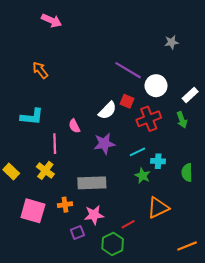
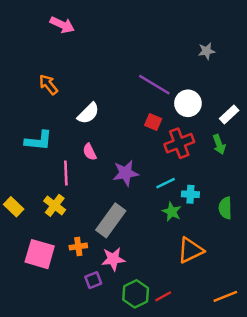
white semicircle: (107, 110) -> (88, 113), moved
gray rectangle: (92, 183) -> (111, 220), turned -52
red line: (128, 224) -> (163, 296), moved

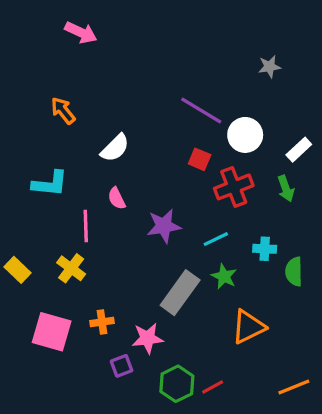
cyan cross: (190, 194) -> (265, 249), moved
gray rectangle: (111, 220) -> (180, 293), moved

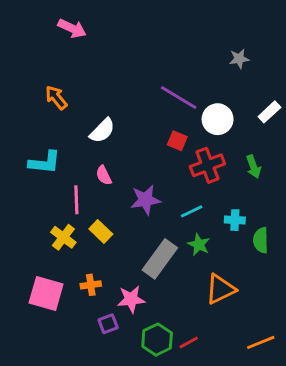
white rectangle: (299, 150) -> (269, 112), moved
yellow rectangle: (17, 270) -> (101, 232), moved

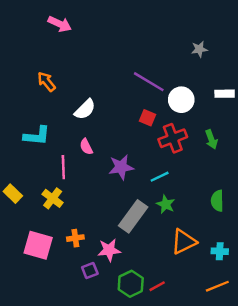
white rectangle: (269, 112) -> (225, 94), turned 42
cyan cross: (235, 220) -> (220, 251), moved
yellow rectangle: (101, 232) -> (13, 194), moved

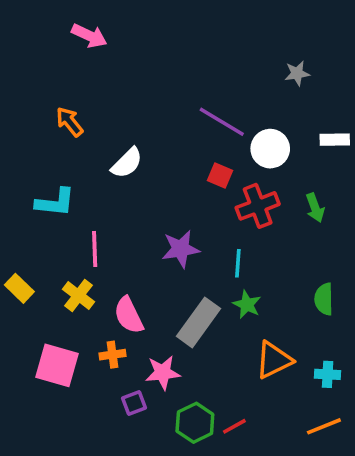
pink semicircle: (86, 147) -> (129, 315), moved, size x1.5
cyan line: (160, 177) -> (238, 263), turned -60

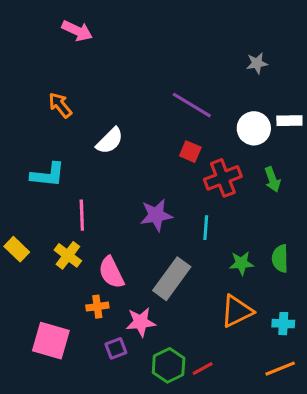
white circle: (270, 149) -> (254, 128), moved
green star: (247, 304) -> (241, 263), moved, turned -30
pink square: (57, 365) -> (51, 341), moved

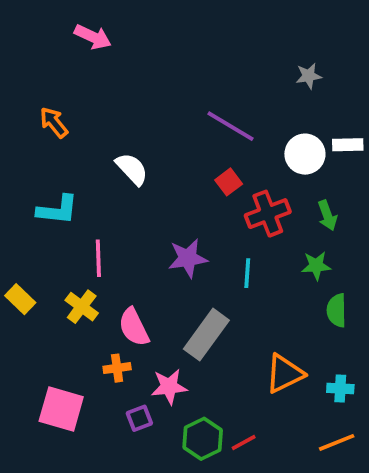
orange arrow: (60, 105) -> (54, 122), moved
white semicircle: (110, 141) -> (132, 169), turned -88
red square: (190, 152) -> (229, 182), turned 30
green star: (241, 263) -> (316, 266), moved

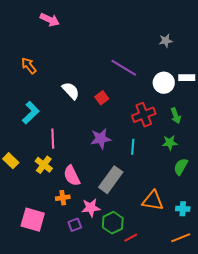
red square: (229, 182) -> (102, 98), moved
cyan L-shape: (57, 210) -> (31, 113), turned -50
green semicircle: (337, 310) -> (181, 167), turned 30
orange triangle: (284, 374) -> (153, 201), turned 35
green hexagon: (203, 439) -> (113, 223), moved

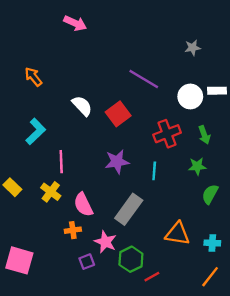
pink arrow: (50, 20) -> (75, 23), moved
red square: (102, 98) -> (118, 114), size x1.5
pink star: (91, 208) -> (105, 242), turned 30
pink square: (33, 220) -> (19, 260), moved
orange line: (181, 238) -> (210, 277), turned -30

